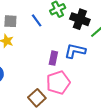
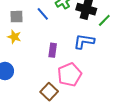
purple rectangle: (53, 58) -> (53, 50), moved

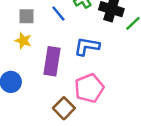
blue L-shape: (84, 41) -> (87, 46), moved
purple rectangle: (53, 50) -> (52, 61), moved, size x1.6

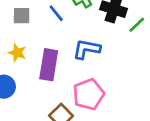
yellow star: (23, 41) -> (17, 53), moved

